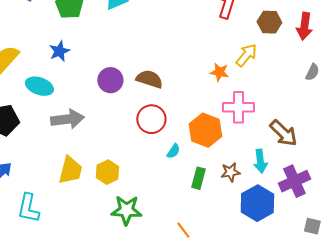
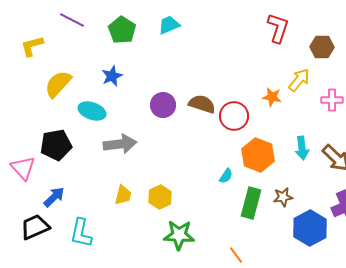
pink cross: (238, 107) -> (332, 100), moved, size x0.7
red circle: (151, 119) -> (234, 116), moved
cyan arrow: (260, 161) -> (302, 148), moved
yellow trapezoid: (70, 170) -> (123, 195), size x0.7
green rectangle: (198, 178) -> (251, 203), size x1.4

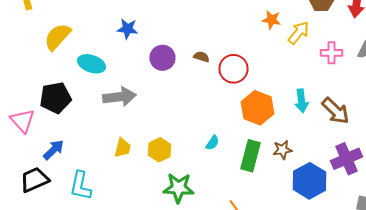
blue star: (112, 76) -> (128, 29), moved, turned 30
orange star: (272, 97) -> (272, 20), moved
brown semicircle: (202, 104) -> (202, 57), size x0.6
cyan semicircle: (226, 176) -> (212, 143), moved

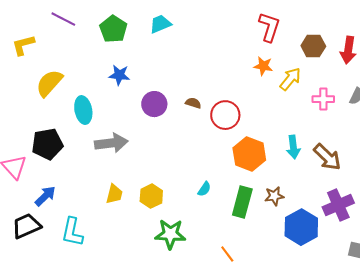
cyan ellipse: (92, 64) -> (83, 110), turned 60

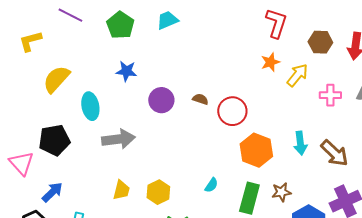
orange star: (263, 66) -> (270, 62), turned -30

